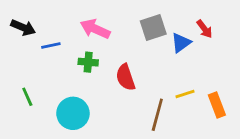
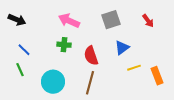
blue triangle: (181, 43) -> (122, 48), moved
blue line: (51, 46) -> (24, 50), moved, turned 56
brown line: (157, 115) -> (90, 83), moved

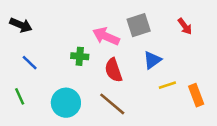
pink arrow: (69, 21) -> (106, 36), moved
green line: (20, 70) -> (20, 96), moved
brown line: (90, 83) -> (112, 104), turned -65

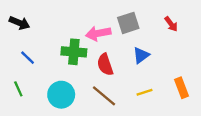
pink arrow: (106, 36) -> (98, 33), turned -35
green cross: (80, 56) -> (74, 52), size x1.5
yellow line: (167, 85) -> (144, 92), moved

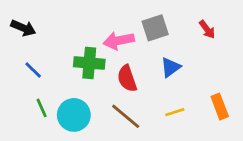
green line: (18, 89) -> (42, 108), moved

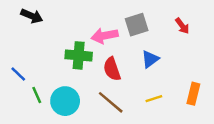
black arrow: (23, 28) -> (32, 16), moved
blue line: (33, 70) -> (18, 74), moved
orange rectangle: (220, 107) -> (193, 94), turned 35

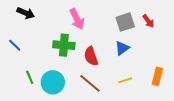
gray square: (137, 25) -> (125, 22), moved
pink arrow: (105, 36) -> (77, 19), moved, turned -105
blue line: (18, 74) -> (15, 45), moved

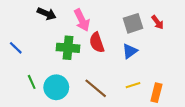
black arrow: (26, 13) -> (47, 14), moved
red semicircle: (91, 56) -> (97, 42), moved
orange rectangle: (157, 76) -> (156, 93), moved

